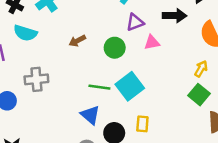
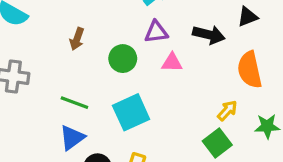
brown arrow: (77, 41) -> (77, 39), turned -56
green line: (99, 87) -> (74, 103), moved
blue triangle: (90, 115) -> (72, 138), turned 30

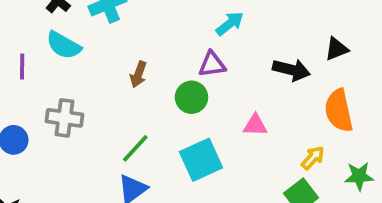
purple triangle: (156, 32) -> (212, 64), moved
pink triangle: (172, 63) -> (255, 125), moved
green line: (74, 103) -> (135, 148), turned -68

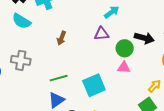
green circle: (191, 97) -> (125, 48), moved
green line: (135, 148) -> (59, 78), turned 30

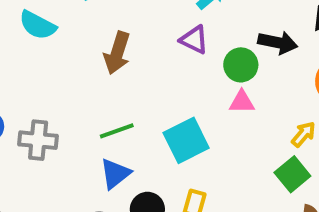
purple triangle: (101, 34) -> (194, 40), turned 35
brown arrow: (61, 38) -> (117, 53), size x1.5
gray cross: (21, 60) -> (38, 140), moved

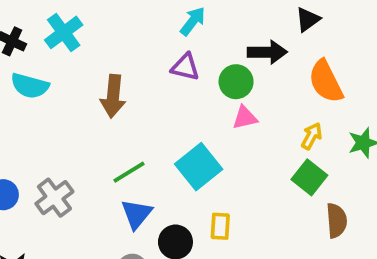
gray cross: (38, 140) -> (54, 198), turned -30

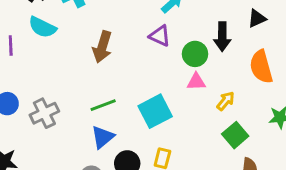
black arrow: (267, 52) -> (222, 37), turned 80
yellow arrow: (312, 136) -> (226, 101), moved

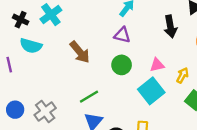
brown arrow: (102, 47) -> (80, 52), turned -45
green circle: (195, 54) -> (122, 65), moved
cyan square: (155, 111) -> (151, 91), moved

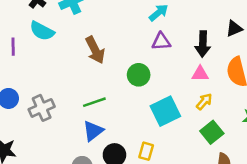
purple triangle: (122, 35) -> (161, 42), moved, turned -30
pink triangle: (157, 65) -> (200, 74), moved

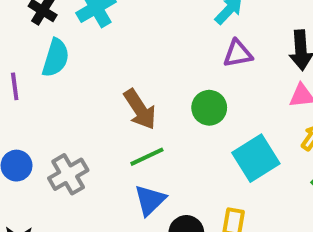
cyan semicircle: (42, 31) -> (56, 58), turned -95
brown arrow: (95, 50) -> (140, 109), moved

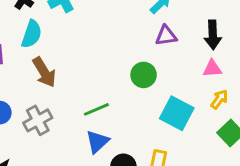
brown arrow: (140, 109) -> (44, 72), moved
cyan square: (256, 158) -> (177, 113), turned -32

